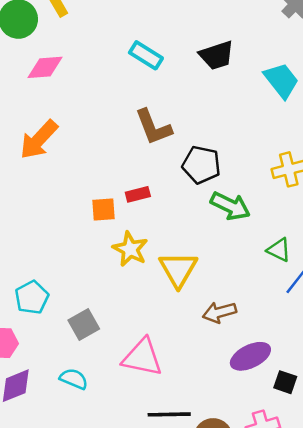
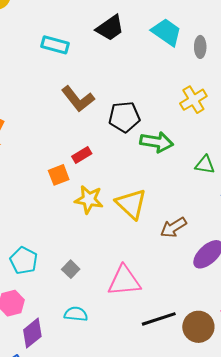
gray square: (84, 324) -> (71, 269), size x0.7

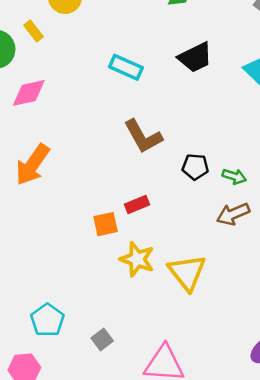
black pentagon: (124, 117) -> (195, 167), size x0.7
green arrow: (157, 142) -> (234, 176), moved, size x0.6
brown arrow: (173, 227) -> (233, 214), moved

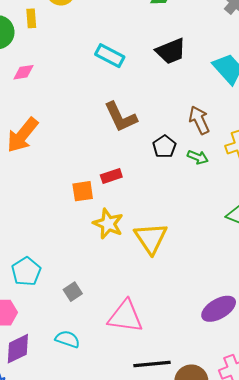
yellow rectangle: (33, 31) -> (31, 18), turned 30
pink diamond: (29, 93) -> (23, 72), size x0.7
black pentagon: (195, 167) -> (164, 147), turned 30
brown arrow: (233, 214) -> (199, 120), moved, turned 84

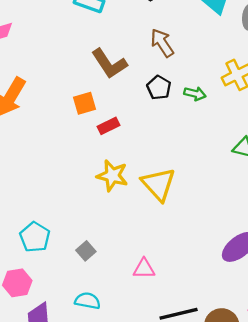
brown arrow: (199, 120) -> (162, 43), moved
orange square: (83, 191) -> (85, 103), moved
pink triangle: (125, 316) -> (144, 269), size x0.6

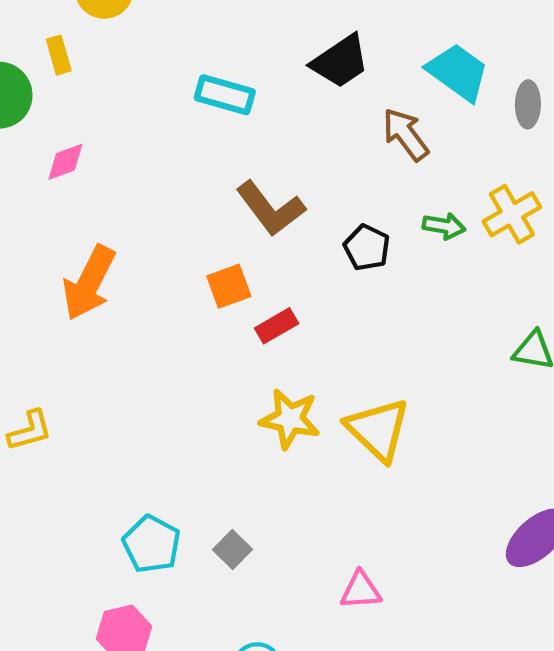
brown arrow: (162, 43) -> (406, 134), moved
green arrow: (195, 94) -> (444, 226), moved
gray square: (86, 251) -> (232, 549), moved

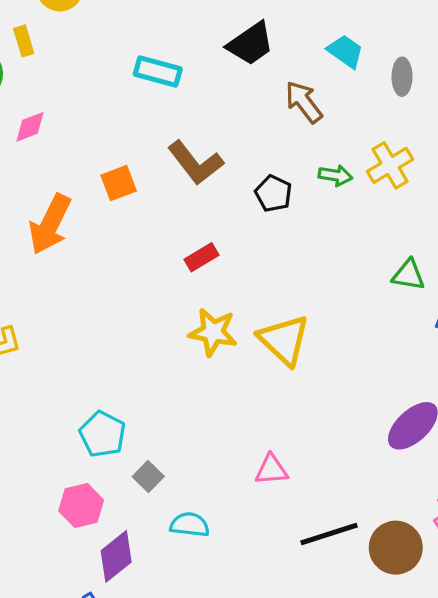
cyan trapezoid: (458, 72) -> (345, 51), size x0.7
orange square: (229, 286) -> (119, 183), moved
gray square: (232, 549) -> (148, 477), moved

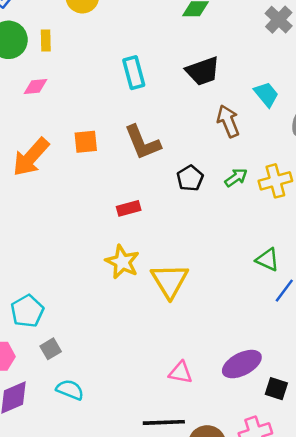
yellow rectangle: (24, 41) -> (46, 41), moved
cyan rectangle: (158, 72) -> (134, 73), turned 44
green arrow: (335, 175) -> (236, 178), turned -60
pink triangle: (271, 470) -> (181, 373), moved

